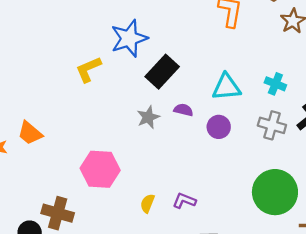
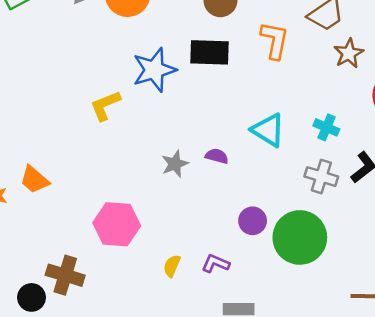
black rectangle: (162, 72) -> (210, 52), moved, turned 48
cyan triangle: (226, 87) -> (268, 130), turned 36
purple circle: (219, 127) -> (253, 221), moved
green circle: (275, 192) -> (300, 237), moved

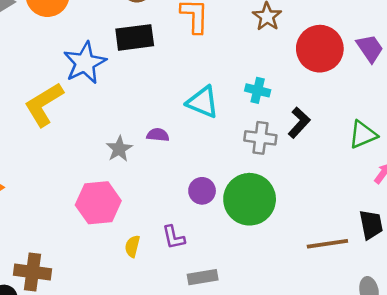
yellow L-shape: (105, 106) -> (44, 104), size x1.4
pink hexagon: (117, 224) -> (98, 203), moved
purple L-shape: (216, 264) -> (174, 237), turned -116

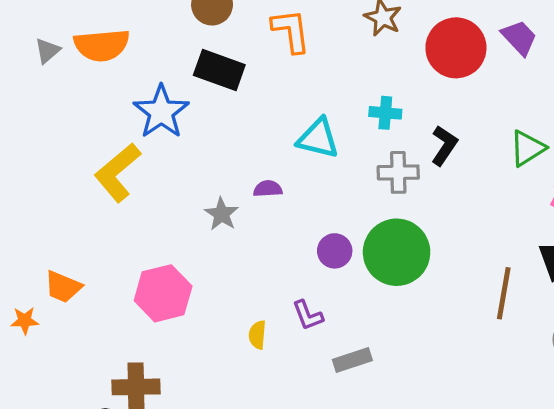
black rectangle: (135, 37) -> (219, 70), turned 36
pink hexagon: (98, 203) -> (163, 293), moved
brown line: (327, 244) -> (504, 293), turned -63

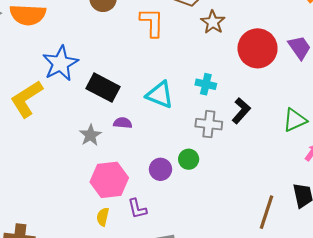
black rectangle: (219, 70) -> (103, 88), moved
green circle: (397, 252) -> (189, 159), moved, size x0.5
pink hexagon: (163, 293) -> (109, 180), moved

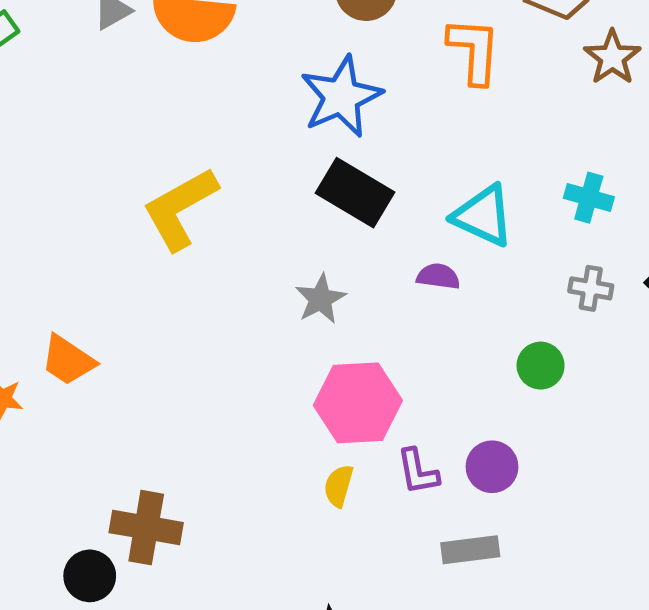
blue star: (60, 63) -> (341, 97), moved
purple semicircle: (123, 123) -> (438, 276), moved
gray cross: (209, 124) -> (591, 288), size x0.7
purple circle: (160, 169) -> (492, 467), moved

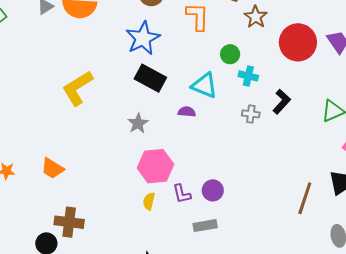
orange trapezoid: (68, 360) -> (52, 168), moved
green circle: (541, 366) -> (230, 54), moved

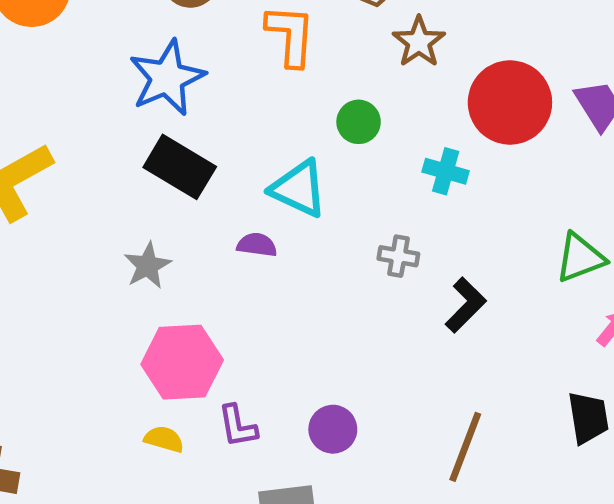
cyan cross: (248, 76) -> (446, 171), moved
black L-shape: (282, 102) -> (466, 305), moved
purple circle: (213, 190) -> (333, 429), moved
brown line: (305, 198) -> (465, 447), moved
yellow semicircle: (149, 201) -> (164, 439), turned 90

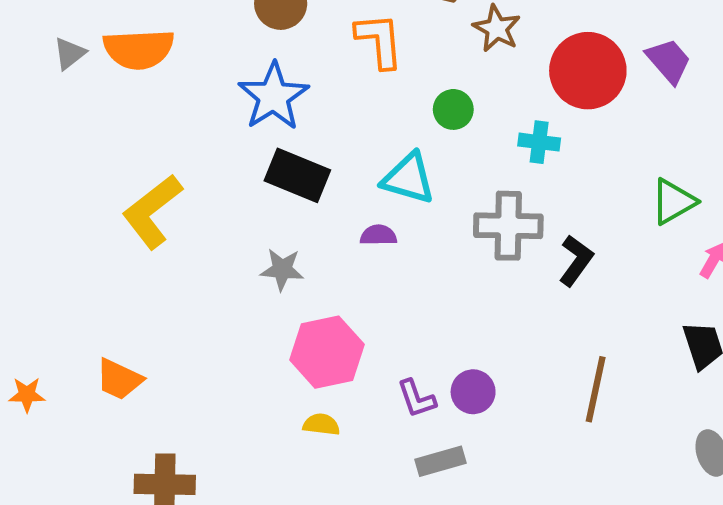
gray cross: (398, 256) -> (508, 226), size x1.8
gray star: (148, 266) -> (282, 269), turned -30
purple L-shape: (238, 426) -> (417, 399), moved

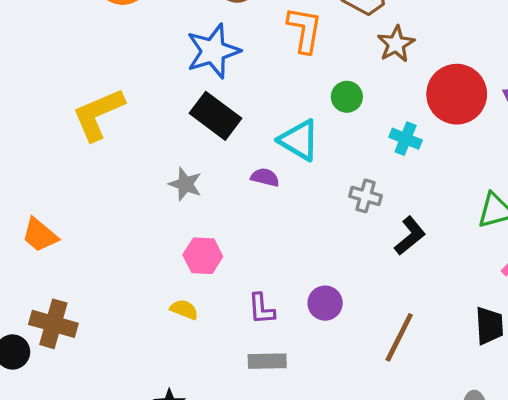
gray cross: (508, 226) -> (365, 196), size x0.6
pink hexagon: (327, 352) -> (203, 256), size x0.7
purple circle: (473, 392) -> (325, 303), moved

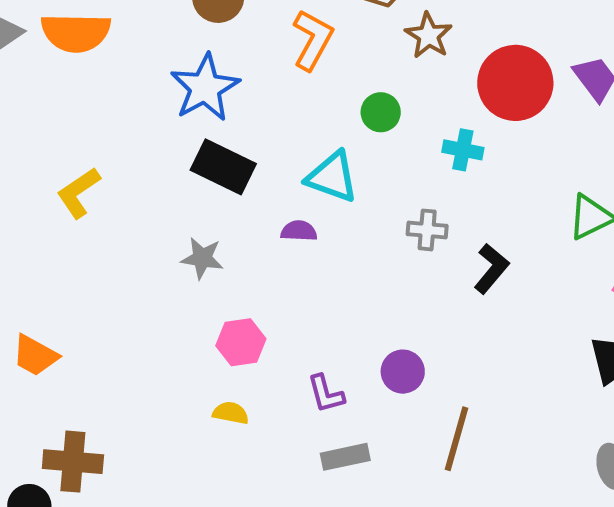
orange L-shape: (305, 30) -> (313, 40), turned 30
yellow L-shape: (98, 114) -> (78, 193), size x0.7
brown line: (399, 337) -> (456, 439), moved

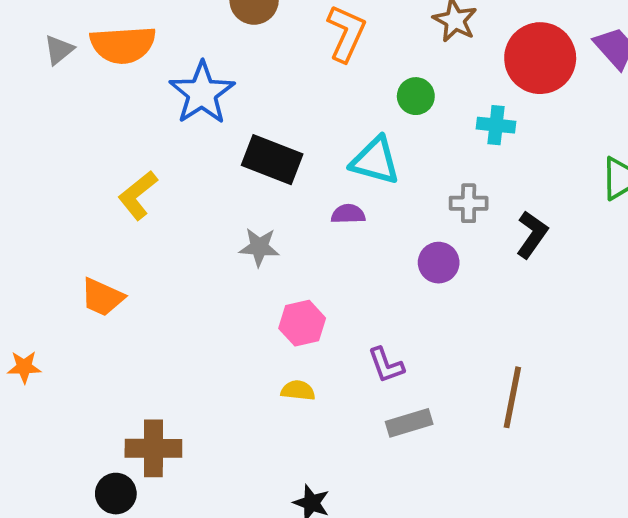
blue star: (205, 88) -> (202, 93), moved
orange trapezoid: (35, 355) -> (102, 297), moved
purple circle: (403, 372) -> (439, 263), moved

